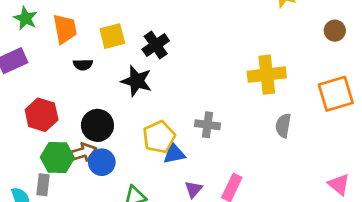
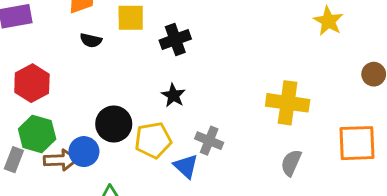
black star: (137, 81) -> (173, 95), moved, size x0.7
black circle: (97, 125) -> (114, 124), moved
brown arrow: (82, 153) -> (61, 160), moved
blue triangle: (174, 154) -> (186, 166), moved, turned 40

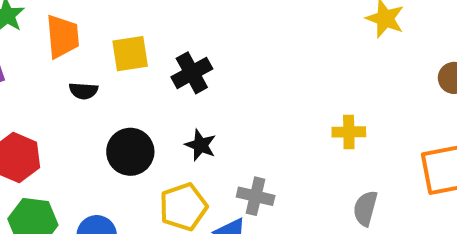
yellow cross: (288, 103) -> (349, 132), size x0.6
black circle: (114, 124) -> (130, 152), moved

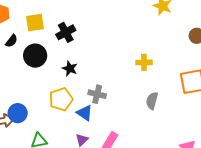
black semicircle: (83, 91) -> (11, 41), turned -56
black circle: (130, 152) -> (35, 56), moved

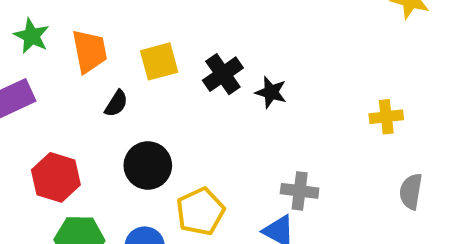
black circle: (35, 56) -> (148, 165), moved
black star: (70, 68) -> (271, 92), moved
yellow pentagon: (61, 99) -> (200, 212), moved

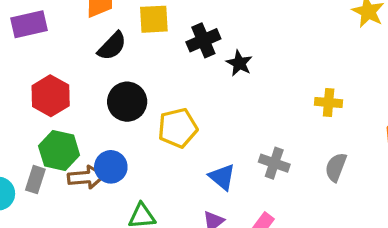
black semicircle: (116, 103) -> (112, 46), size x1.4
gray cross: (300, 191) -> (274, 163), moved
yellow pentagon: (200, 212) -> (178, 128), moved

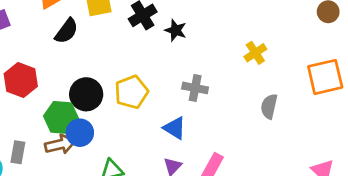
black circle: (127, 102) -> (86, 94), moved
yellow cross: (329, 103) -> (255, 53), turned -30
green hexagon: (59, 151) -> (61, 117), moved
gray cross: (274, 163) -> (195, 88), moved

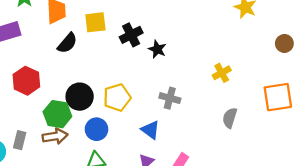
blue circle: (80, 133) -> (97, 129), moved

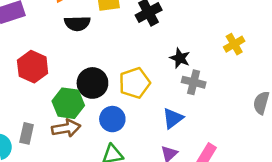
black semicircle: (67, 43) -> (77, 23), turned 50
black star: (157, 49) -> (180, 58), moved
yellow cross: (222, 73) -> (234, 44), moved
blue triangle: (150, 130) -> (173, 118), turned 48

